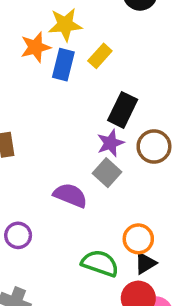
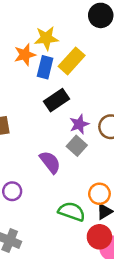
yellow rectangle: (100, 56) -> (72, 61), size x1.5
black rectangle: (123, 110) -> (56, 100), moved, turned 30
purple semicircle: (70, 195) -> (50, 162), turned 30

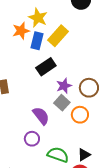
yellow star: (46, 38) -> (38, 18), turned 30
purple circle: (12, 191) -> (32, 139), moved
orange circle: (99, 194) -> (80, 115), moved

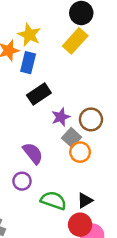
yellow rectangle: (58, 36) -> (75, 41), moved
gray square: (62, 103) -> (72, 138), moved

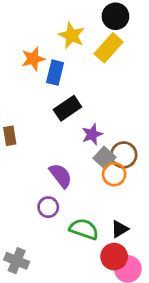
yellow star: (29, 35) -> (72, 35), moved
brown circle: (91, 119) -> (124, 155), moved

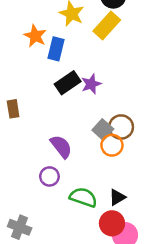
orange star: (33, 59) -> (35, 36), turned -30
purple star: (92, 134) -> (91, 84), moved

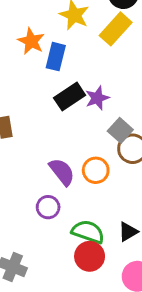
gray square: (103, 130) -> (120, 130), moved
orange circle: (112, 145) -> (96, 170), moved
red circle: (112, 223) -> (90, 256), moved

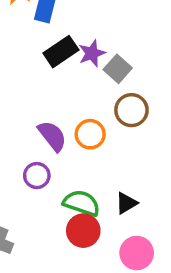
gray square: (120, 130) -> (118, 69), moved

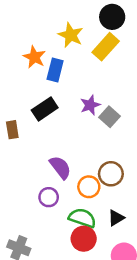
black rectangle: (61, 52) -> (45, 109), moved
brown circle: (131, 110) -> (111, 174), moved
orange circle: (90, 134) -> (89, 187), moved

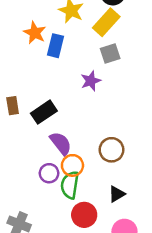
black rectangle: (45, 109) -> (44, 112), moved
gray square: (110, 117) -> (110, 54), moved, turned 30
orange circle: (89, 187) -> (72, 165), moved
green semicircle: (82, 218) -> (70, 185), moved, turned -100

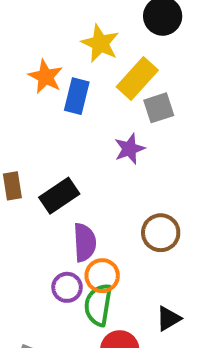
yellow rectangle: (106, 22) -> (137, 79), moved
purple semicircle: (61, 143) -> (85, 242), turned 35
brown circle: (111, 150) -> (161, 233), moved

